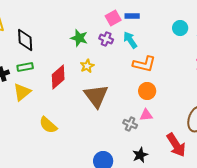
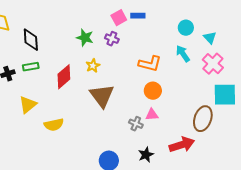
cyan arrow: (130, 40) -> (183, 54), moved
yellow triangle: (22, 92) -> (28, 105), moved
yellow semicircle: (48, 125) -> (54, 125), turned -54
red arrow: (176, 145) -> (182, 145), turned -75

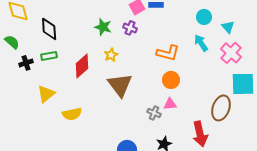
red arrow: (182, 145) -> (200, 134), turned 95

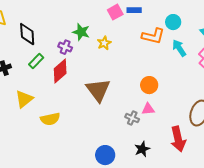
cyan circle: (204, 17) -> (173, 22), moved
purple cross: (130, 28) -> (65, 47), moved
orange L-shape: (168, 53) -> (153, 36), moved
yellow star: (111, 55) -> (104, 43), moved
green rectangle: (49, 56) -> (36, 61), moved, turned -35

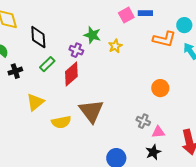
brown triangle: (98, 90) -> (91, 111), moved
pink triangle: (148, 109) -> (158, 132), moved

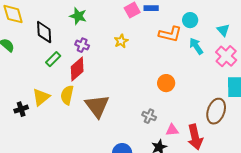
green star: (92, 35) -> (78, 16), moved
black cross: (15, 71) -> (21, 109), moved
yellow semicircle: (61, 122) -> (67, 95), moved, turned 114
pink triangle: (158, 132) -> (172, 130), moved

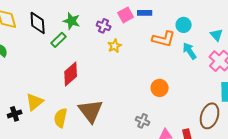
black diamond: (44, 32) -> (38, 23), moved
purple cross: (82, 45) -> (104, 26), moved
green rectangle: (53, 59) -> (59, 40), moved
yellow semicircle: (67, 95) -> (61, 118), moved

